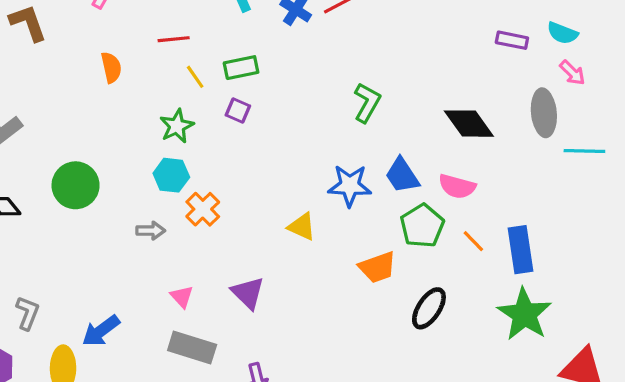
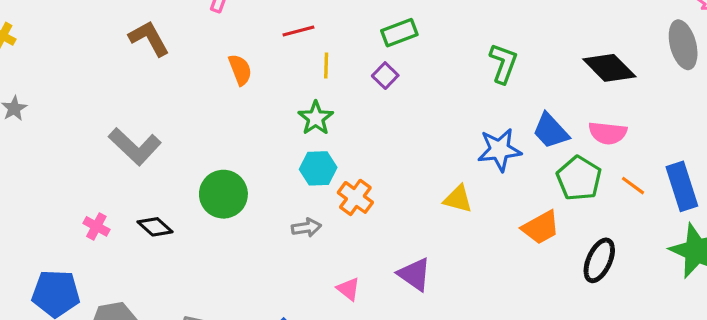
green rectangle: (241, 68) -> (399, 33), moved
yellow line: (195, 77) -> (326, 65), turned 45
purple square: (238, 111) -> (385, 76), moved, turned 30

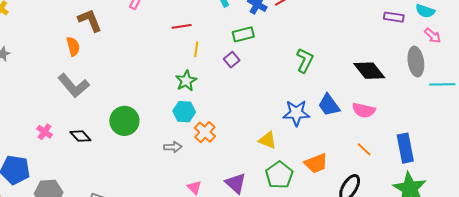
orange semicircle: (240, 70) -> (73, 46), moved
green pentagon: (579, 178) -> (279, 175), moved
orange line: (633, 186) -> (364, 149), moved

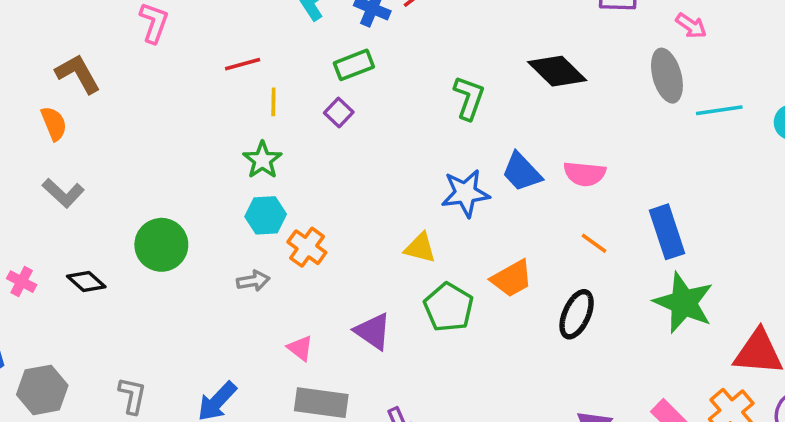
black diamond: (369, 71) -> (557, 71), moved
gray L-shape: (74, 86) -> (63, 193), size x0.7

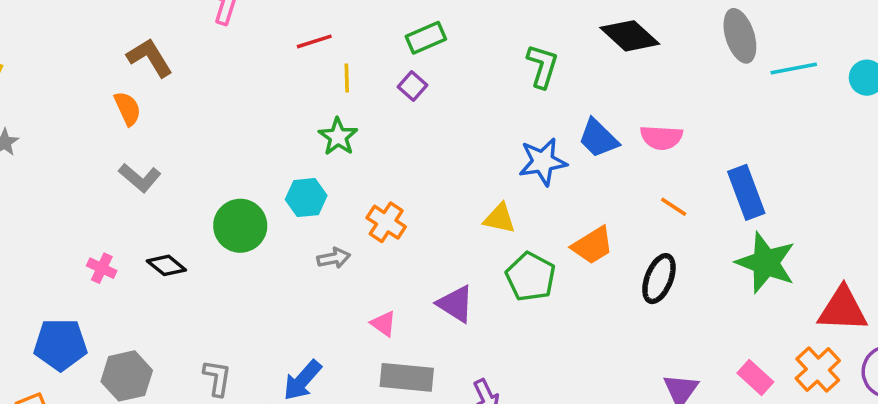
cyan hexagon: (266, 215) -> (306, 198), moved

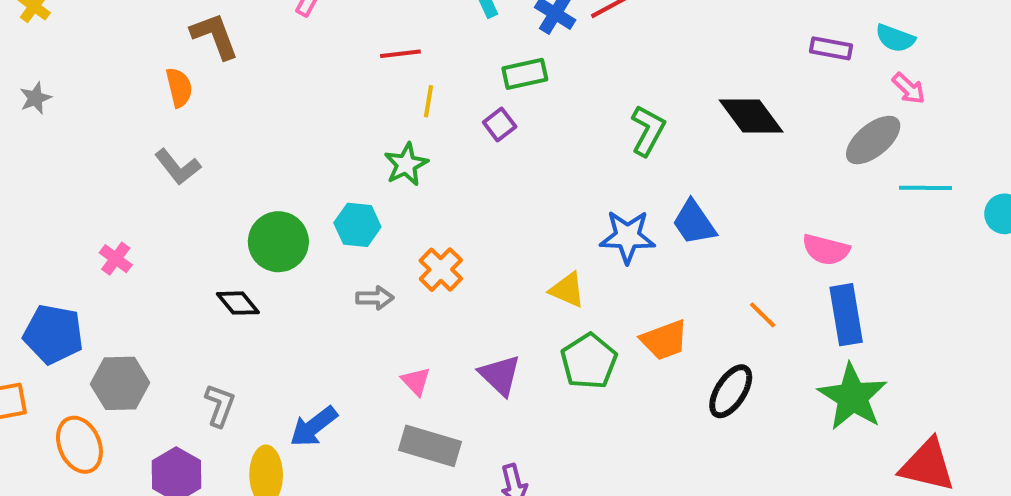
gray ellipse: (740, 36) -> (873, 140), turned 57
pink semicircle: (661, 137) -> (826, 250), moved
black diamond: (166, 265) -> (238, 303), moved

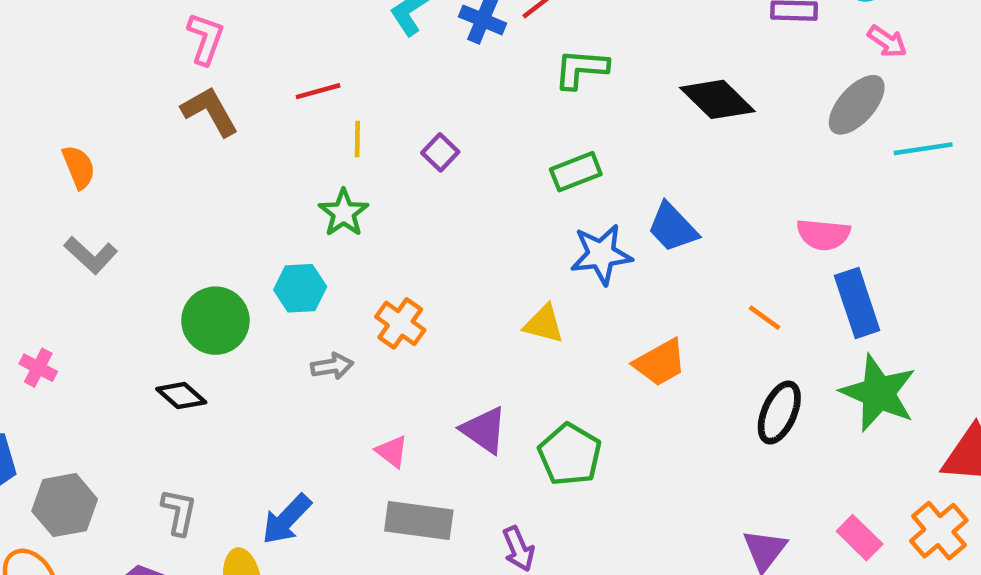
brown L-shape: (215, 36) -> (210, 111), moved
green rectangle: (525, 74) -> (576, 172), moved
green L-shape: (648, 131) -> (581, 69), moved, turned -105
green pentagon: (589, 361) -> (570, 455), moved
black ellipse: (731, 391) -> (779, 413), moved

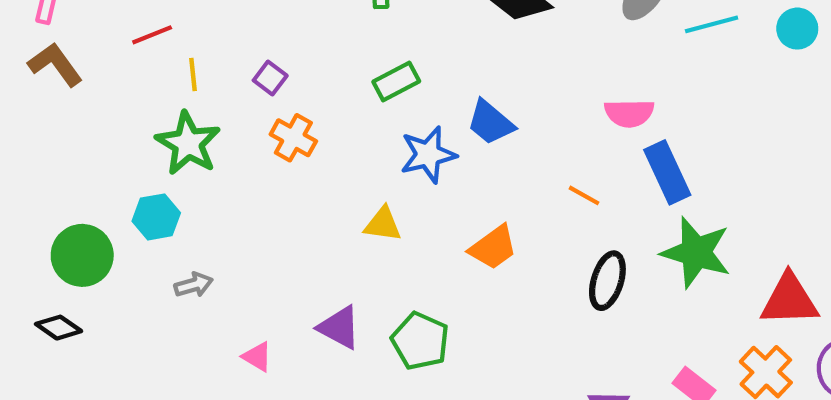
green star: (344, 213) -> (188, 143), size x1.4
orange cross: (400, 323) -> (293, 138), moved

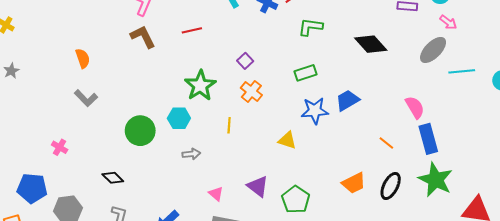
yellow line: (193, 74) -> (229, 125), moved
pink semicircle: (629, 113) -> (415, 107), turned -130
blue trapezoid: (491, 122) -> (347, 100), turned 100
orange trapezoid: (493, 247) -> (354, 183), moved
black diamond: (59, 328) -> (113, 178), moved

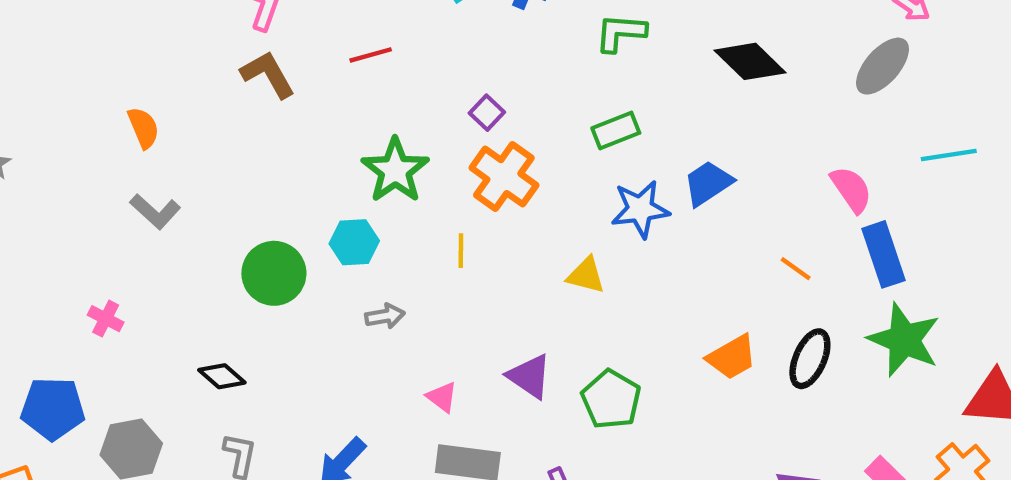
cyan line: (462, 71) -> (949, 155), moved
orange cross: (251, 91) -> (504, 177), size x1.4

